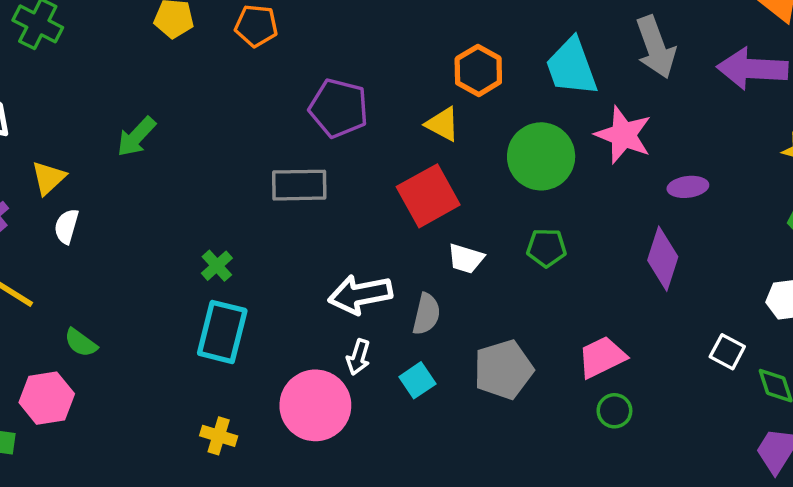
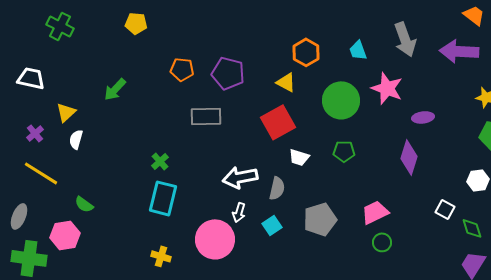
orange pentagon: (256, 26) -> (182, 69), moved
cyan trapezoid: (571, 67) -> (358, 50), size x0.6

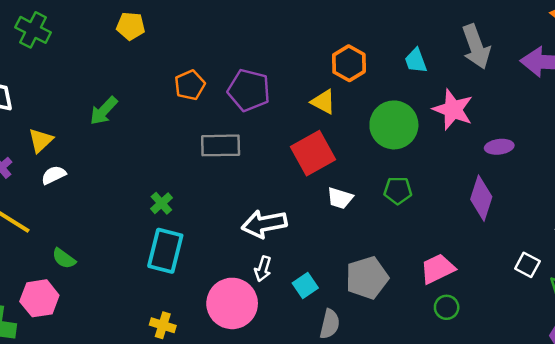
orange pentagon: (182, 69) -> (190, 85), turned -30
white semicircle: (76, 139) -> (54, 175), turned 48
gray semicircle: (277, 188) -> (330, 324), moved

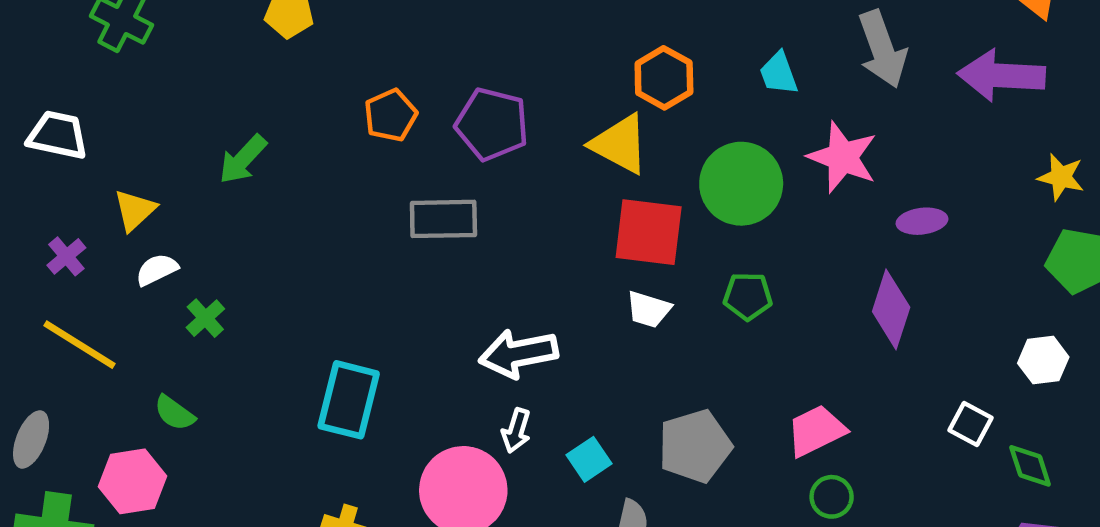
yellow triangle: (323, 102) -> (620, 144), size x1.4
red square: (313, 153) -> (649, 232), moved, turned 36
green cross: (161, 203) -> (205, 318), moved

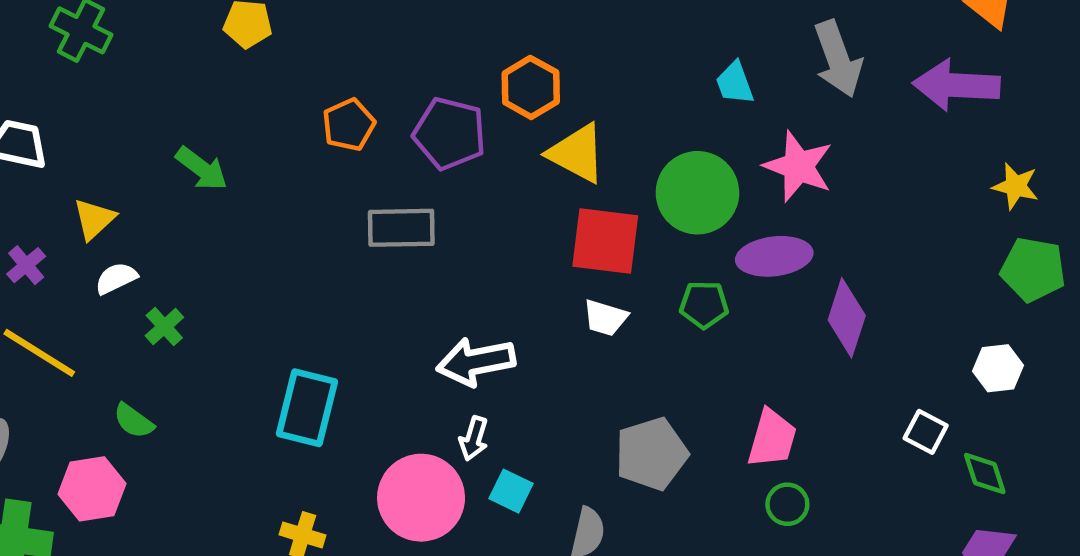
orange hexagon: (664, 78) -> (531, 87), moved
green arrow: (243, 159) -> (202, 169), turned -96
purple ellipse: (922, 221) -> (774, 256), moved, size x1.5
pink trapezoid: (816, 431) -> (772, 438), turned 132
cyan square: (589, 459) -> (511, 491), moved, turned -30

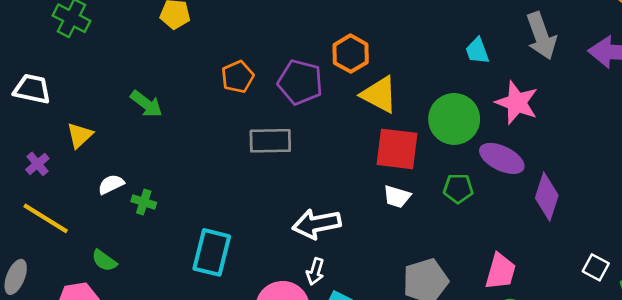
purple ellipse: (774, 256) -> (502, 158), turned 33
white semicircle: (116, 278) -> (111, 184), moved
green cross: (164, 327) -> (144, 202), moved, turned -30

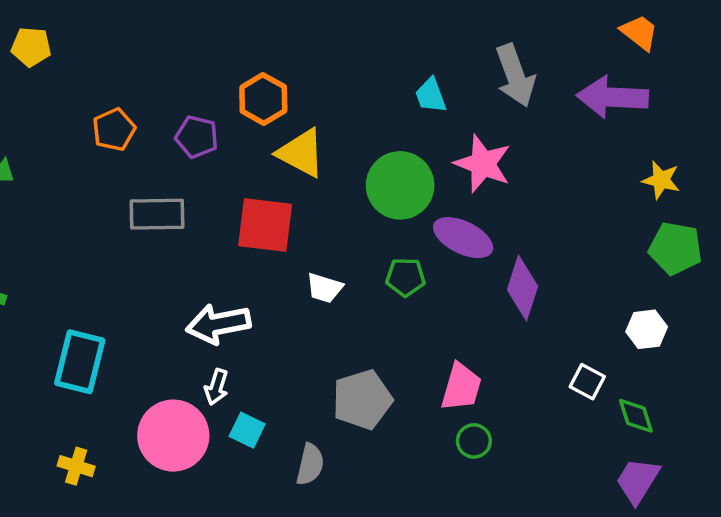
purple pentagon: (300, 82) -> (197, 137), size x0.7
red square: (397, 149) -> (265, 225), moved

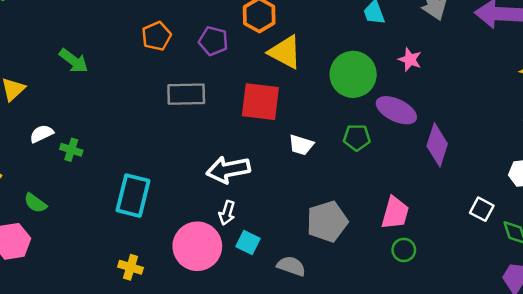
pink star: (483, 164) -> (410, 60), size x0.6
gray semicircle: (310, 464) -> (291, 266), turned -84

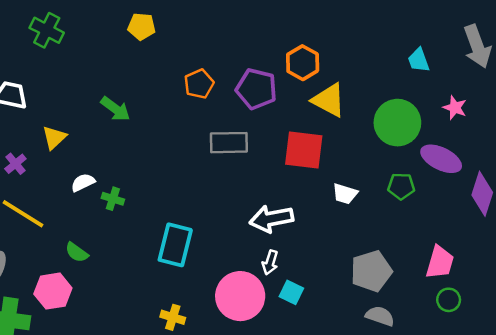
purple pentagon: (213, 41) -> (256, 89), size x1.4
gray semicircle: (291, 266) -> (380, 316), moved

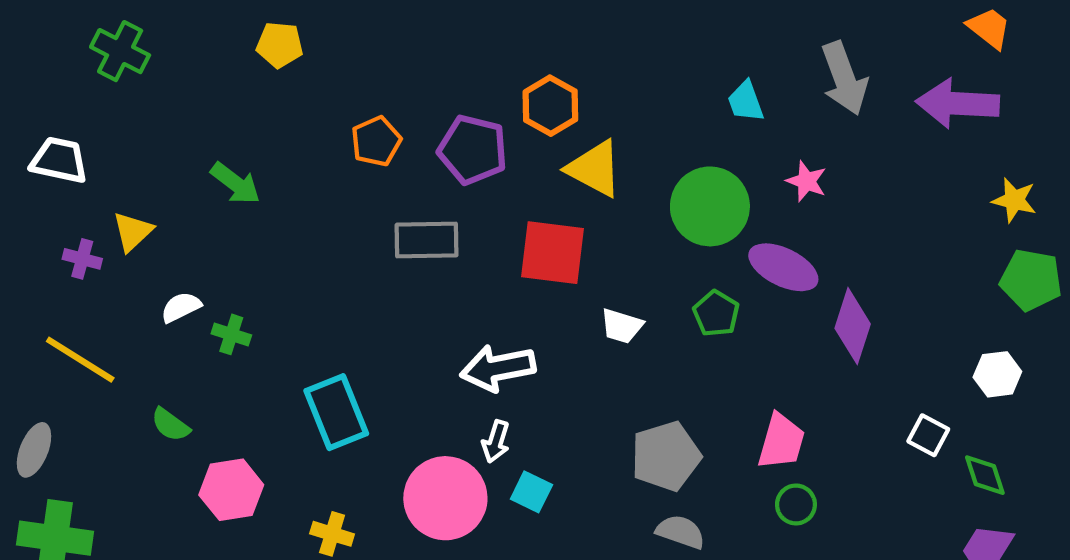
purple cross: (15, 164) -> (82, 259), moved, turned -35
green pentagon: (401, 186) -> (716, 313), turned 30
cyan rectangle: (175, 245) -> (336, 412), turned -36
pink hexagon: (53, 291) -> (231, 490), moved

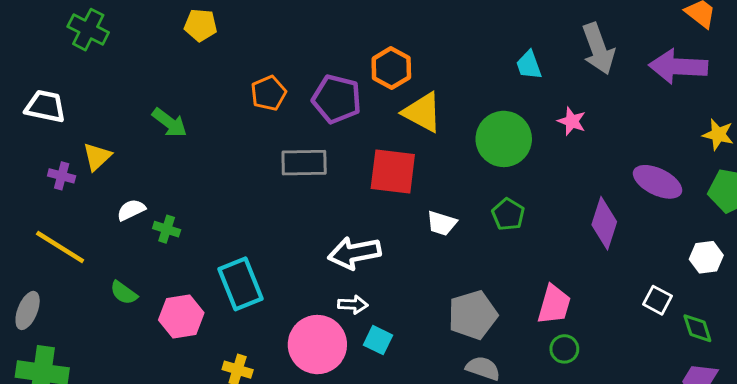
purple ellipse: (783, 267) -> (658, 182), moved
white arrow: (496, 442) -> (353, 305), turned -104
pink hexagon: (231, 490) -> (181, 316), moved

